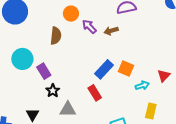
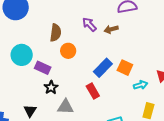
orange circle: (71, 14) -> (68, 51), moved
purple rectangle: (44, 71) -> (43, 68), turned -35

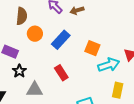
blue rectangle: (103, 68) -> (61, 40), moved
cyan arrow: (141, 85) -> (109, 65), size x1.5

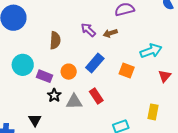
orange circle: (35, 34) -> (69, 72), moved
cyan arrow: (109, 65) -> (151, 51), moved
gray triangle: (35, 90) -> (74, 102), moved

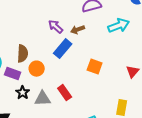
brown semicircle: (55, 40) -> (23, 54), moved
cyan arrow: (151, 51) -> (119, 26), moved
blue rectangle: (95, 63) -> (63, 49), moved

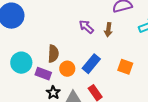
brown arrow: (78, 30) -> (108, 30), turned -64
blue rectangle: (63, 49) -> (91, 64), moved

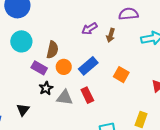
purple arrow: (86, 27) -> (89, 29), turned -84
cyan circle: (21, 63) -> (21, 41), moved

